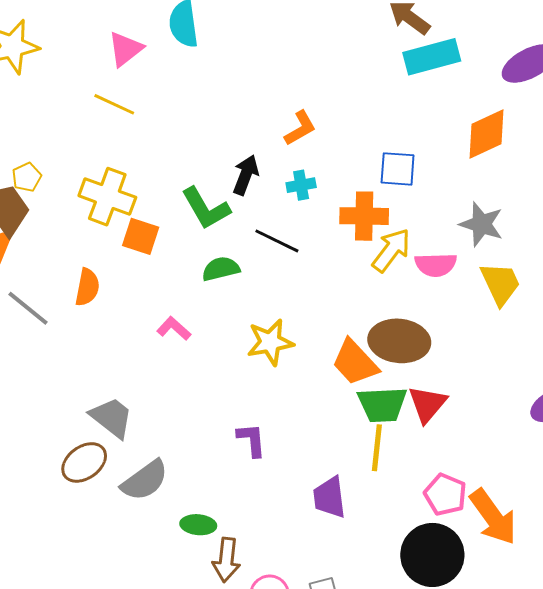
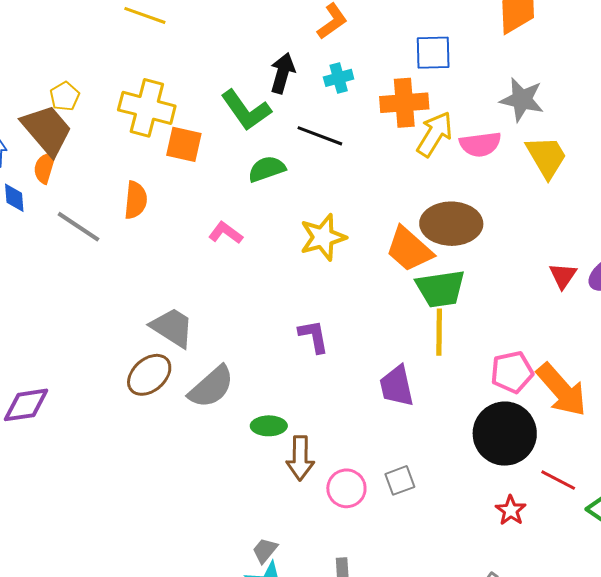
red triangle: (427, 404) -> (563, 276), moved, size x0.7
pink pentagon: (445, 495) -> (512, 372), turned -30

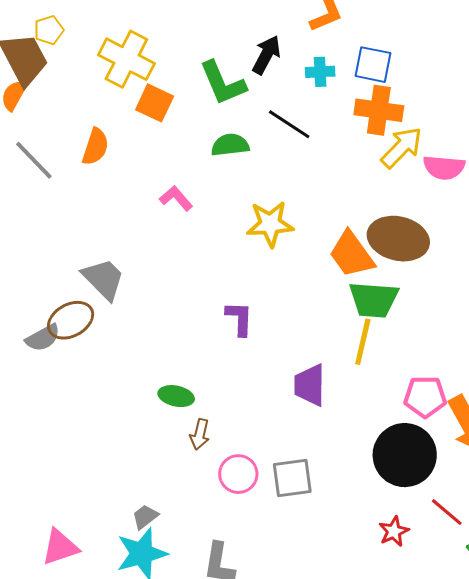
blue square: (433, 53) -> (373, 65), moved
gray semicircle: (211, 387) -> (43, 338), moved, size x0.7
brown arrow: (300, 458) -> (200, 434), size x0.7
gray square: (400, 480) -> (292, 478), size x1.4

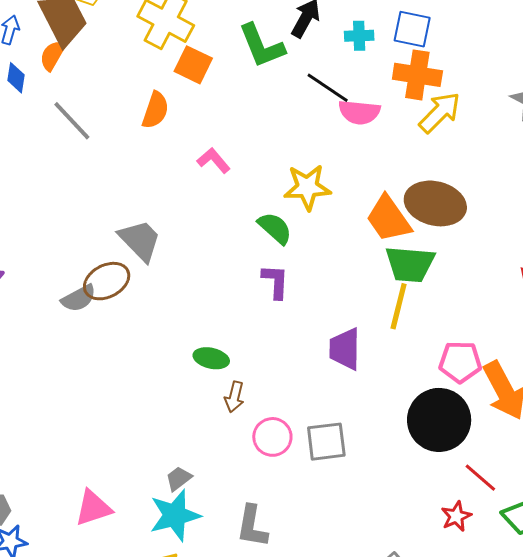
green semicircle: (230, 145) -> (275, 228), moved, turned 48
orange semicircle: (95, 147) -> (155, 110), moved
pink semicircle: (444, 167) -> (359, 112), moved
red star: (394, 531) -> (456, 516), moved

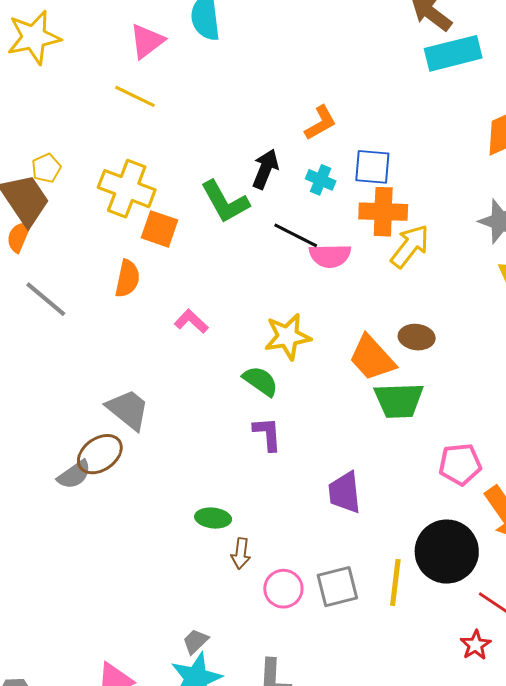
cyan cross: (359, 36) -> (321, 180), turned 32
brown ellipse: (435, 203) -> (417, 337), size x0.6
yellow line: (399, 306) -> (395, 583), moved
pink pentagon: (460, 362) -> (460, 464), moved

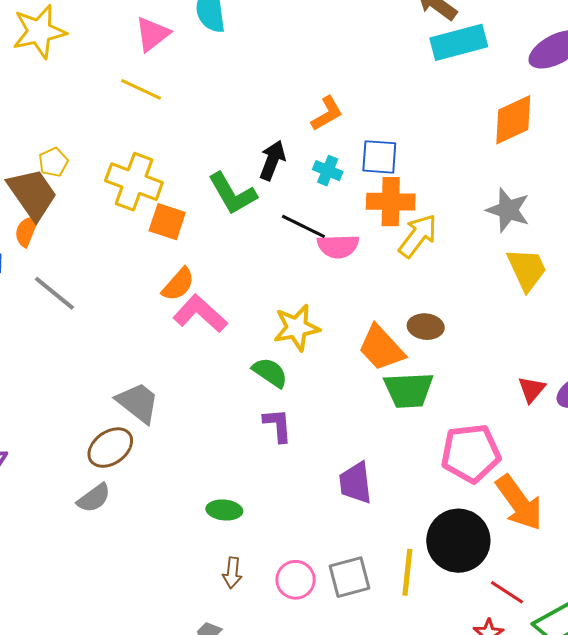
orange semicircle: (127, 279) -> (178, 284), moved, turned 30
pink L-shape: (191, 321) -> (200, 314), size x1.6
pink pentagon: (460, 464) -> (471, 453), size x1.4
gray semicircle: (74, 475) -> (94, 498), moved
brown arrow: (241, 553) -> (232, 573), moved

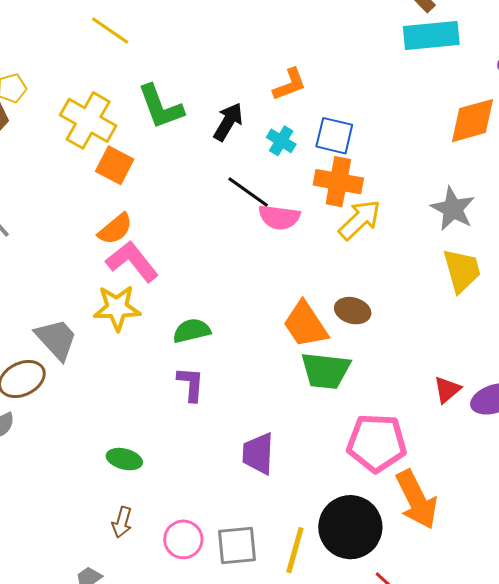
green L-shape: (232, 194) -> (161, 107), moved
yellow star: (297, 328) -> (117, 308), moved
green semicircle: (270, 372) -> (192, 331), turned -57

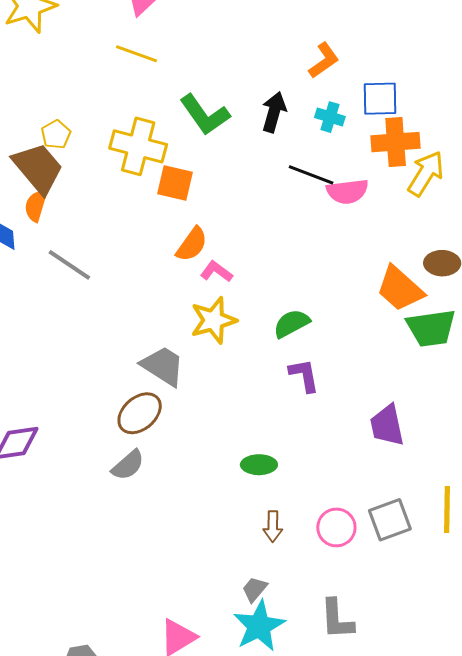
pink L-shape: (132, 261) -> (216, 272), size x0.6

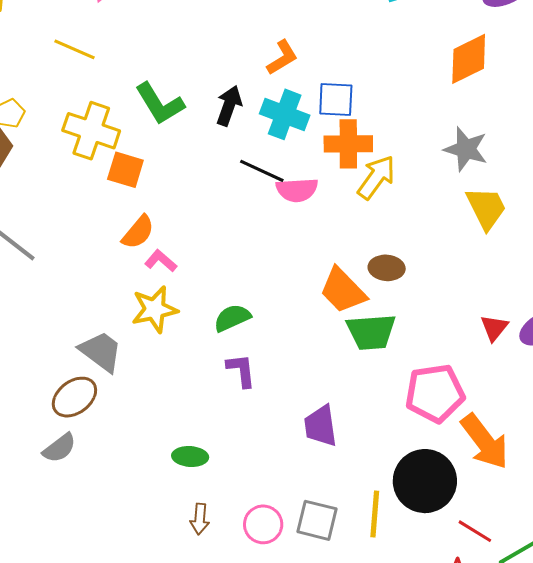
yellow line: (136, 54) -> (74, 49), moved
cyan cross: (330, 117) -> (285, 114), size x1.6
gray square: (390, 520) -> (317, 520), turned 30

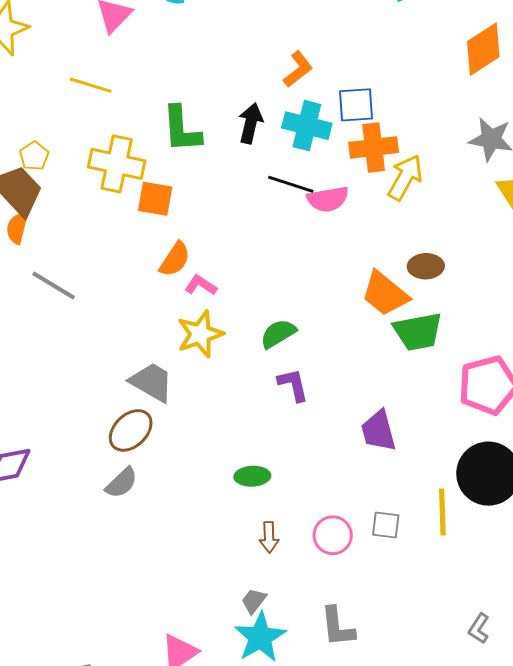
green L-shape: (160, 104) -> (182, 129), turned 34
gray square: (317, 520) -> (386, 525), size x0.7

